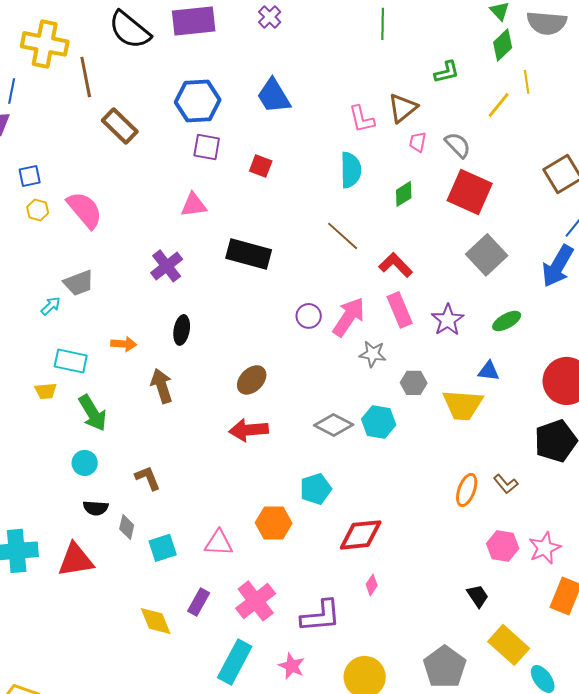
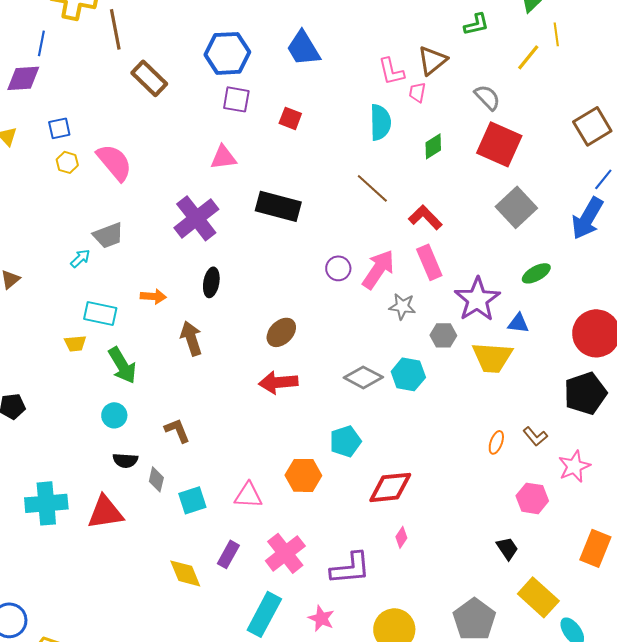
pink trapezoid: (418, 142) -> (417, 92), moved
purple cross: (167, 266) -> (196, 218), size x1.4
purple star: (448, 320) -> (477, 299), moved, size x1.4
orange ellipse: (467, 490) -> (496, 442), size x0.7
pink star: (545, 548) -> (574, 466), moved

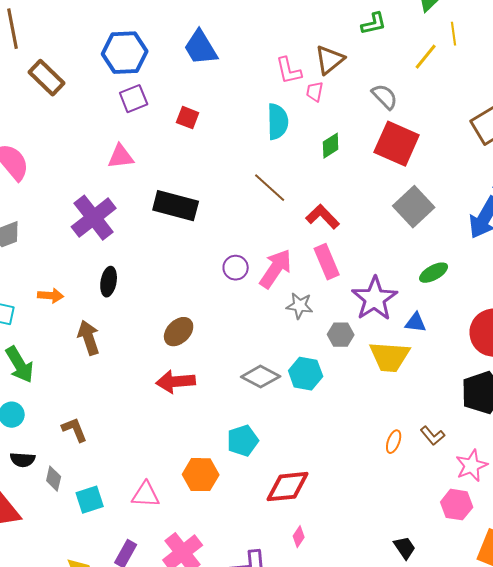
purple square: (236, 99) -> (134, 99), turned -32
pink hexagon: (532, 498) -> (457, 505), moved

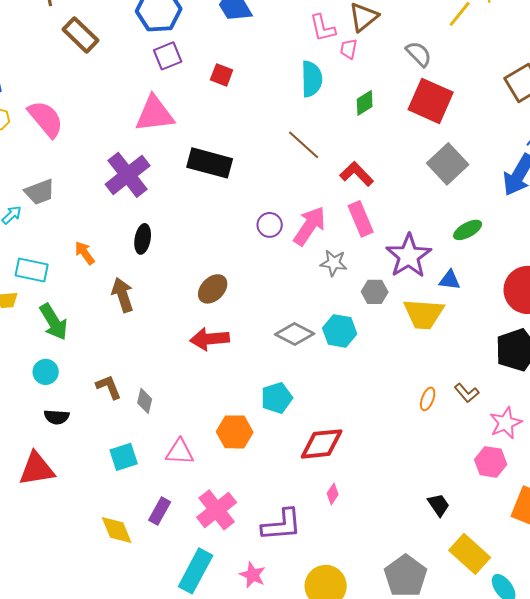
pink triangle: (121, 157) -> (155, 114), size x1.5
orange arrow: (51, 296) -> (85, 253), turned -130
gray diamond: (54, 479) -> (145, 401), moved

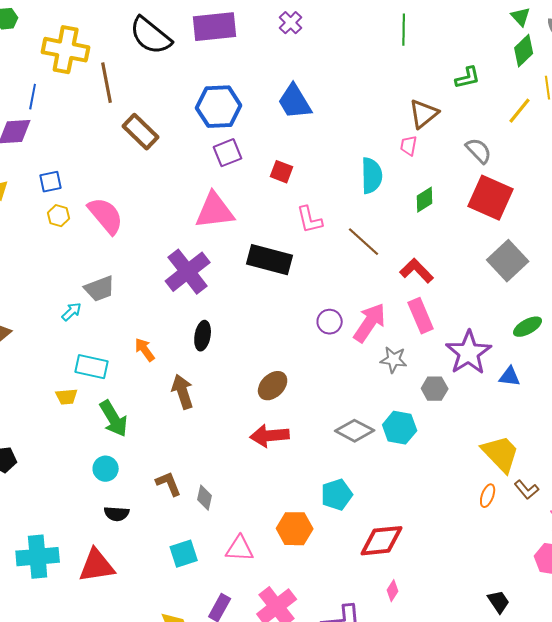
pink L-shape: (323, 28) -> (310, 220), moved
yellow trapezoid: (424, 314) -> (501, 454), moved, turned -138

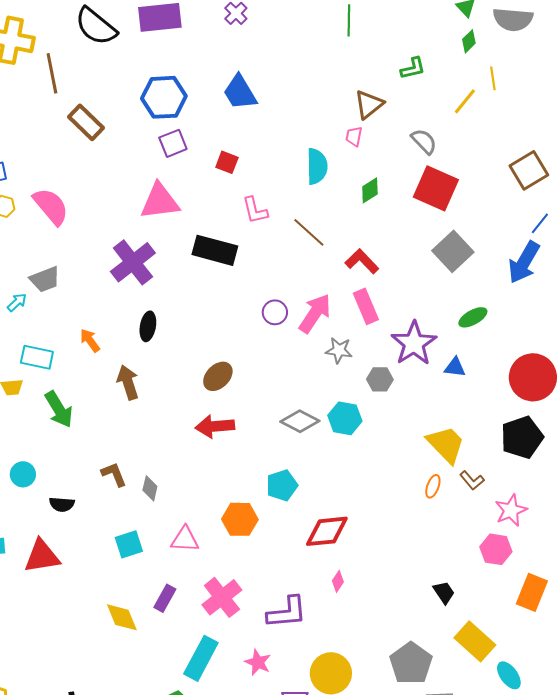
green diamond: (524, 51) -> (469, 41), size x0.7
cyan circle: (106, 469) -> (23, 474), moved

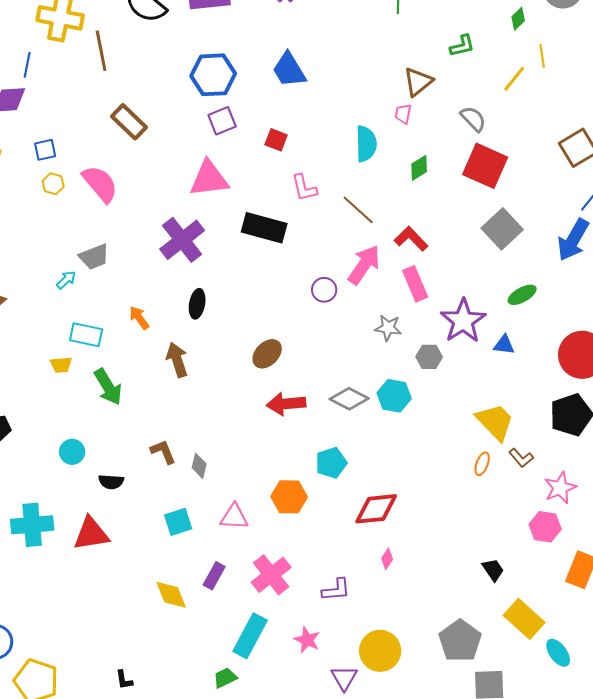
brown rectangle: (86, 122) -> (129, 122), moved
pink arrow: (315, 313) -> (364, 265), moved
red arrow: (215, 426) -> (286, 404), moved
purple L-shape: (287, 612) -> (336, 590), size x0.7

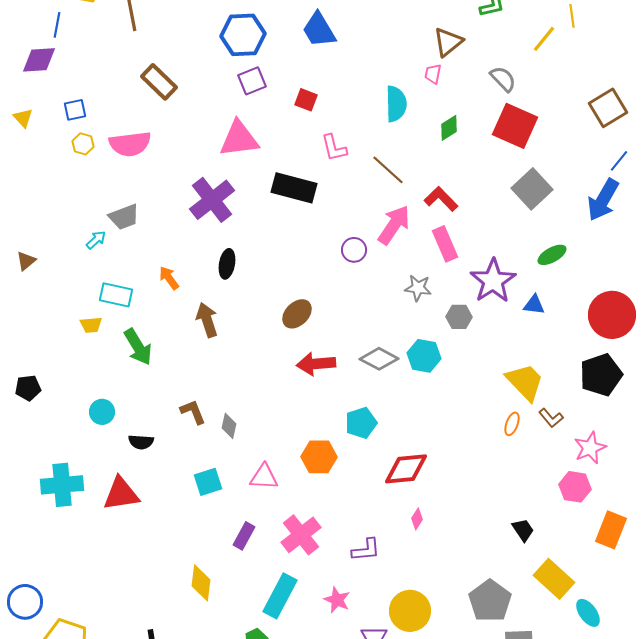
pink semicircle: (100, 184) -> (130, 144), turned 123
yellow diamond: (171, 595) -> (201, 583), moved, turned 30

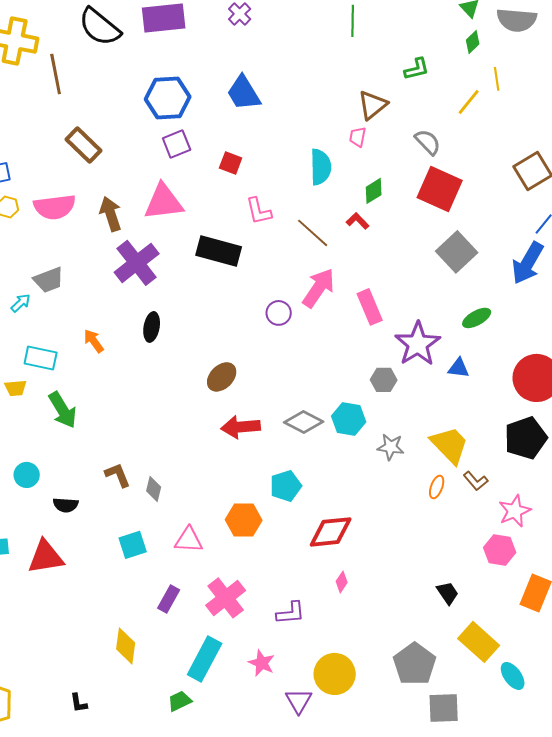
red L-shape: (441, 199) -> (358, 221), moved, size x0.7
gray star: (418, 288) -> (391, 447), moved
brown arrow: (207, 320) -> (111, 214), moved

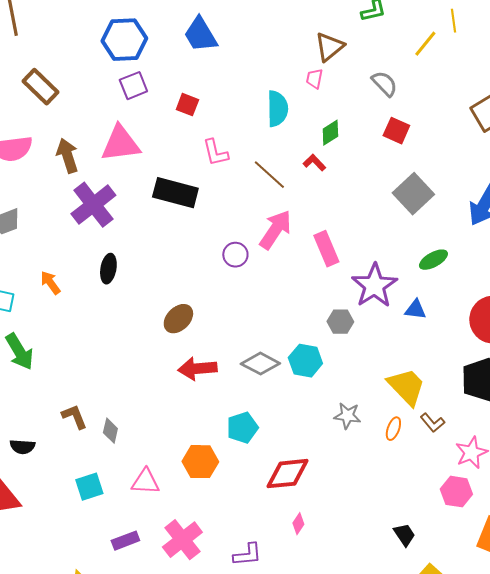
red square: (440, 189) -> (396, 131), size x0.6
gray star: (391, 447) -> (347, 416), moved
purple rectangle: (169, 599) -> (125, 541), turned 40

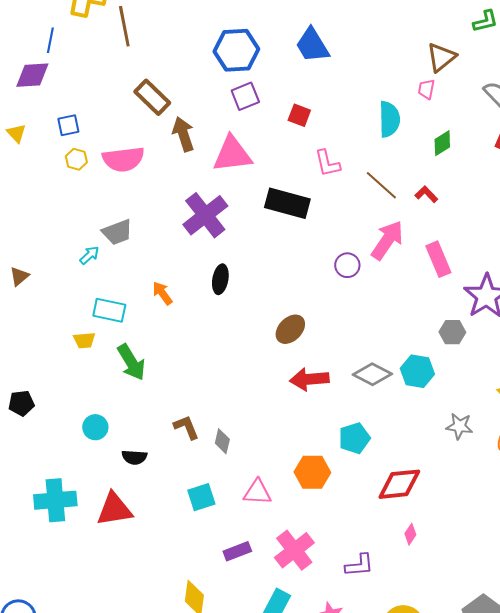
brown arrow: (67, 156) -> (183, 134), moved
red L-shape: (314, 163) -> (426, 194), moved

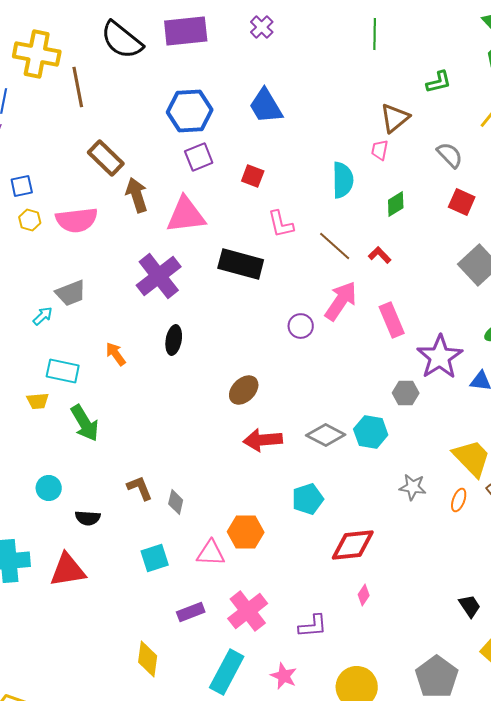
orange hexagon: (312, 472) -> (246, 532), moved

